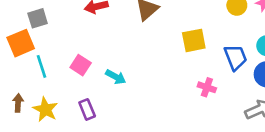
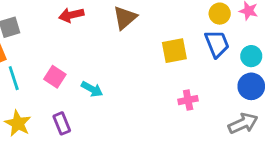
blue trapezoid: (236, 57) -> (217, 44), moved
pink cross: (207, 87) -> (188, 100), turned -30

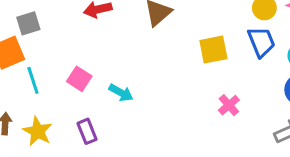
pink cross: (188, 100) -> (229, 105), turned -30

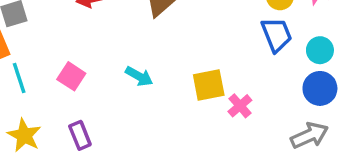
yellow square: (213, 50) -> (209, 85), moved
cyan arrow: (121, 93) -> (139, 76), moved

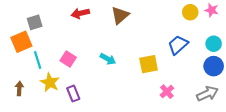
blue trapezoid: (276, 35) -> (178, 45), moved, turned -110
pink cross: (240, 106) -> (167, 92), moved
yellow star: (24, 135) -> (50, 82), moved

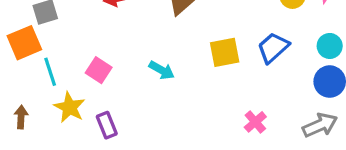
yellow square: (149, 64) -> (225, 52), moved

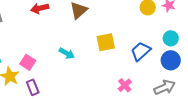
blue trapezoid: (273, 48) -> (141, 51), moved
pink square: (99, 70) -> (28, 62), moved

